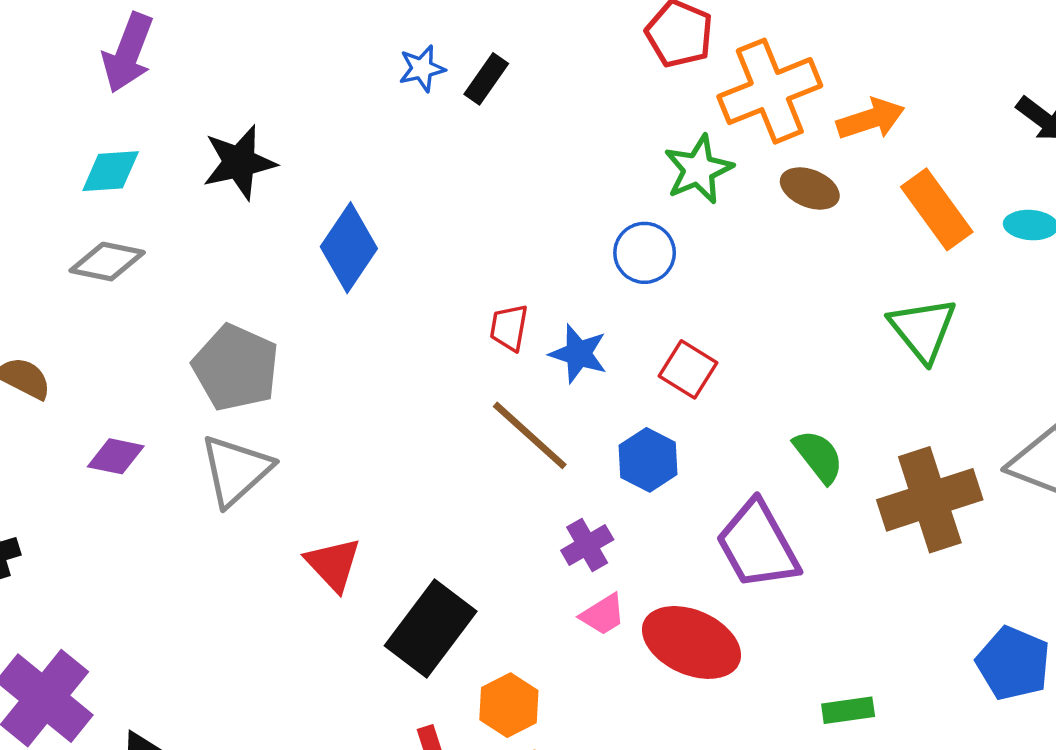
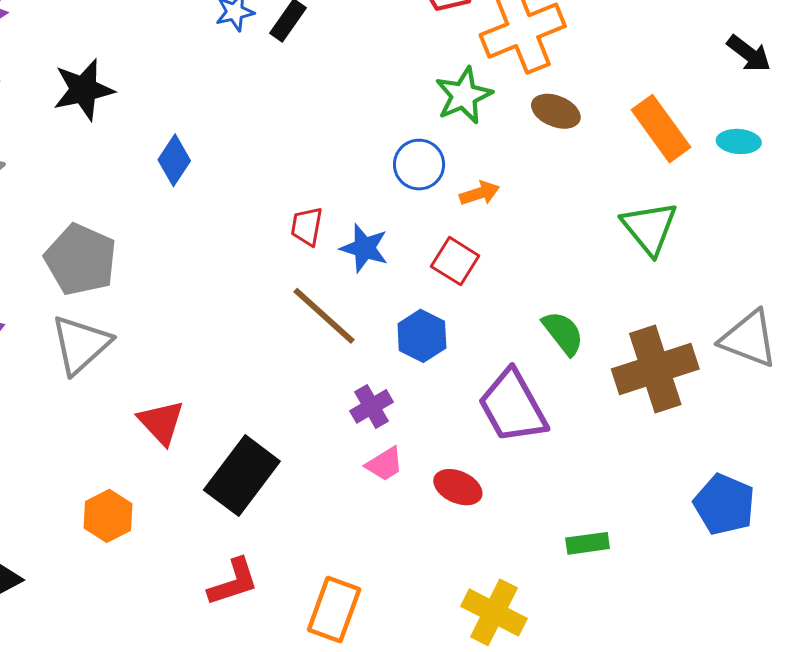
orange arrow: (871, 119) -> (480, 193), moved, size x0.7
blue diamond: (349, 248) -> (174, 160), size x0.7
red ellipse: (692, 642) -> (458, 487), size x0.6
orange hexagon: (509, 705) -> (108, 516), moved

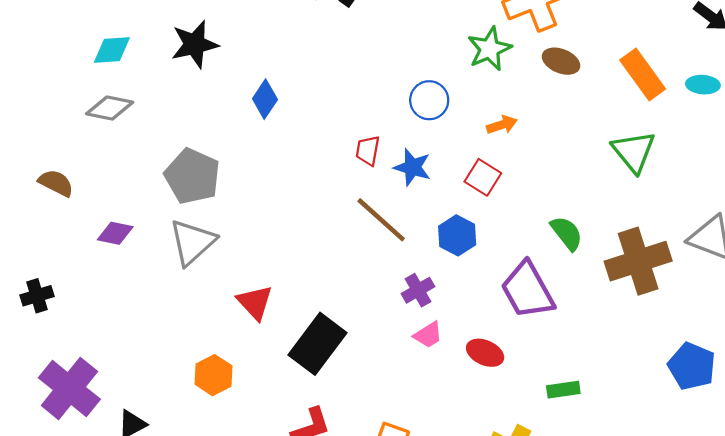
blue circle: (419, 165) -> (429, 100), moved
green rectangle: (588, 543) -> (563, 390), moved

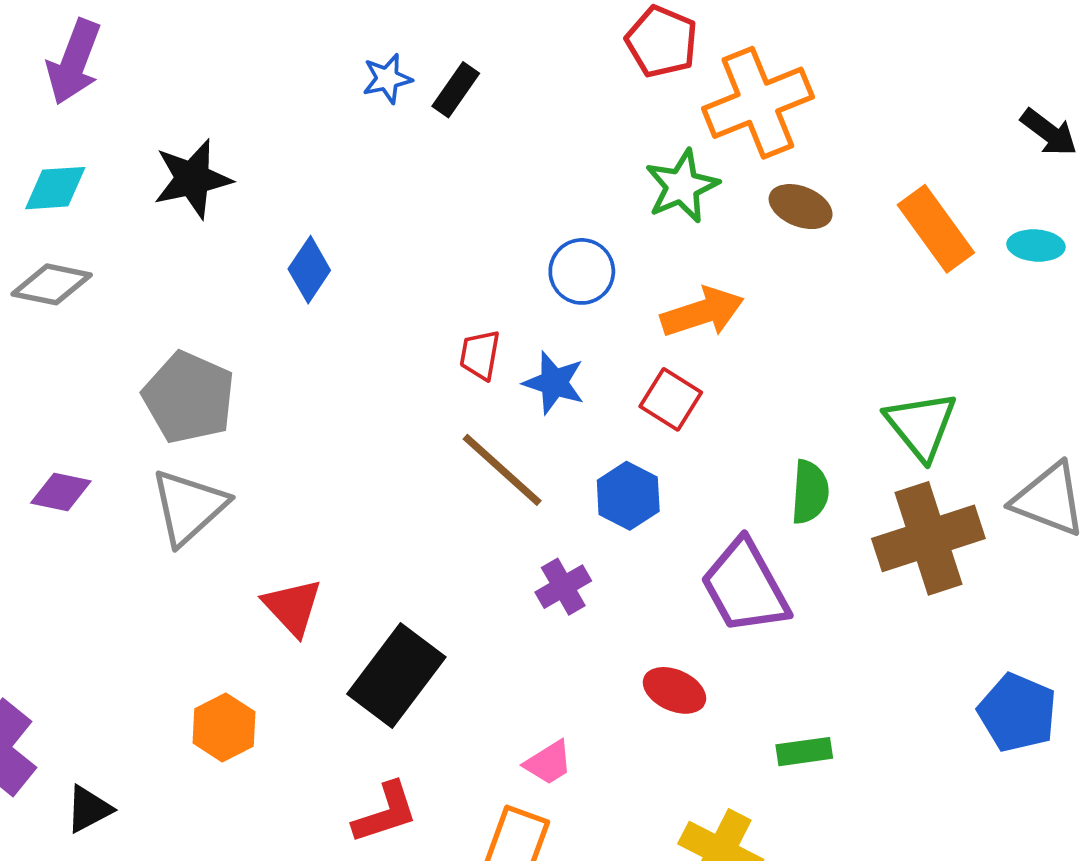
orange arrow: (502, 125) -> (702, 312), size x1.6
green triangle: (634, 152) -> (921, 425), moved
green semicircle: (567, 233) -> (810, 492), turned 42
pink trapezoid: (428, 335) -> (548, 763), moved

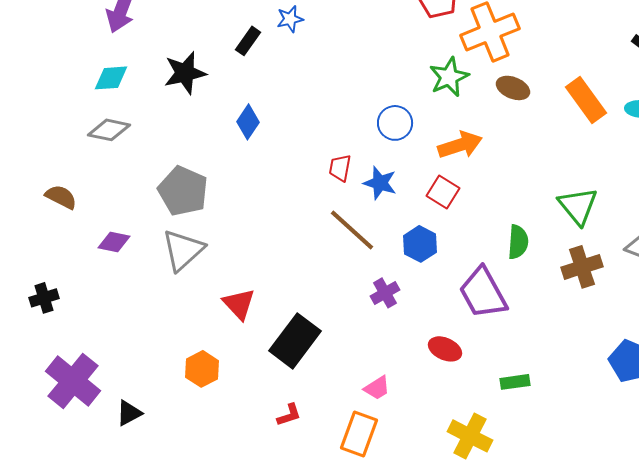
black rectangle: (456, 90) -> (248, 41), moved
brown cross: (928, 538) -> (582, 267), size x0.7
red L-shape: (385, 813) -> (289, 415), size x0.7

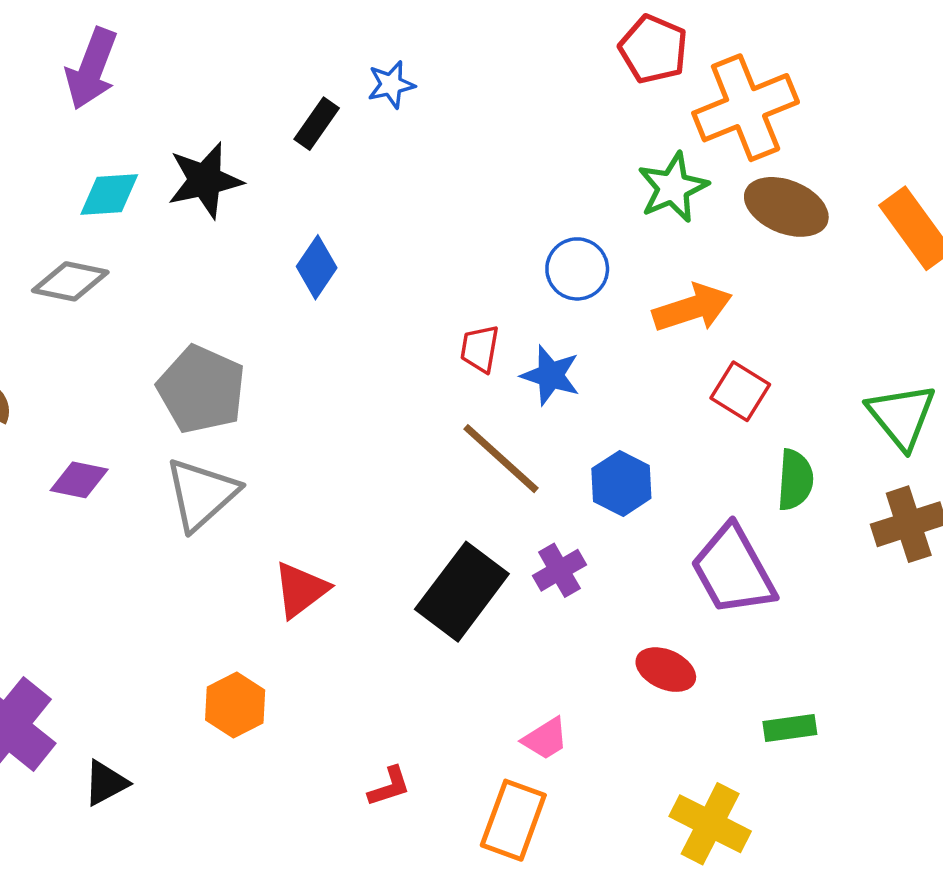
cyan diamond: (111, 78) -> (109, 194), moved
brown ellipse: (513, 88) -> (786, 207), size x1.4
red square: (443, 192) -> (740, 391), moved
red triangle: (239, 304) -> (301, 590), turned 36
black rectangle: (295, 341) -> (462, 592), moved

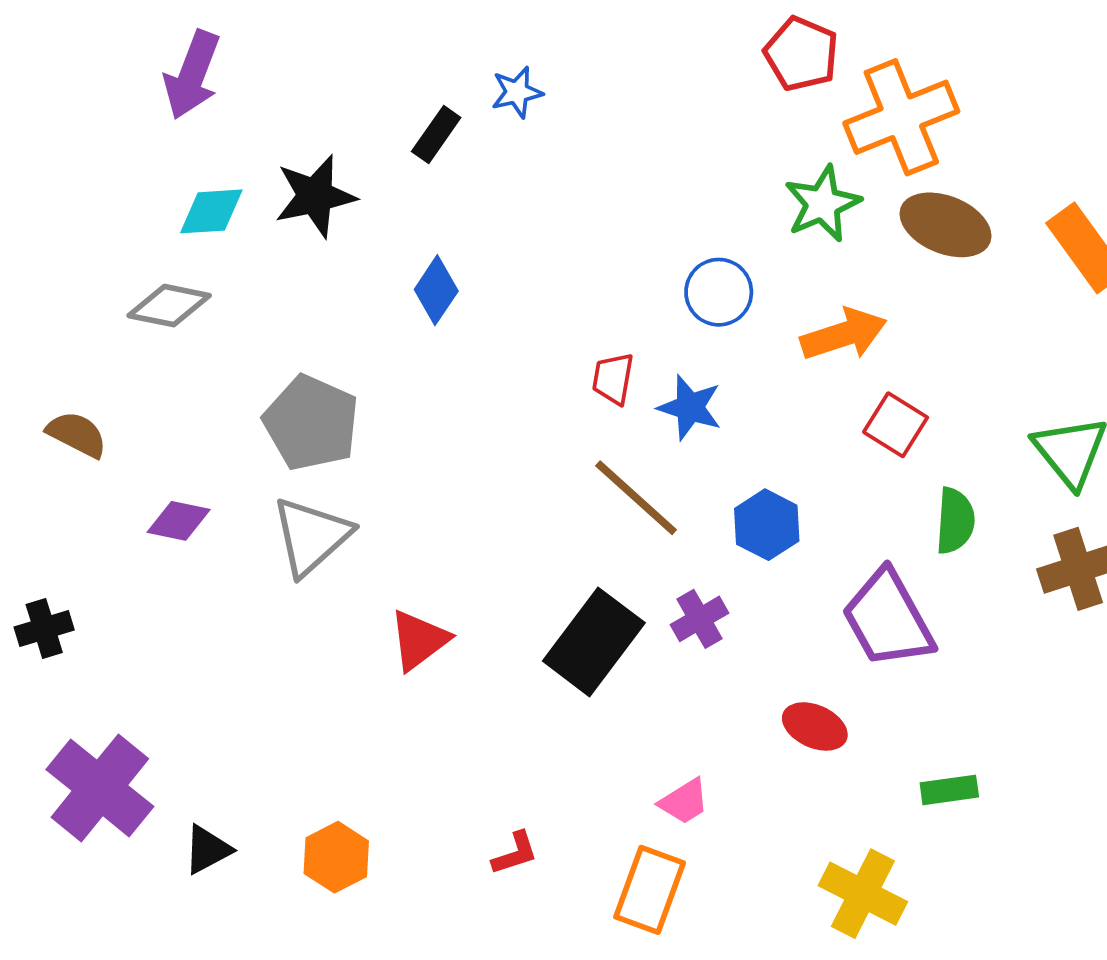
orange hexagon: (235, 705) -> (336, 857), moved

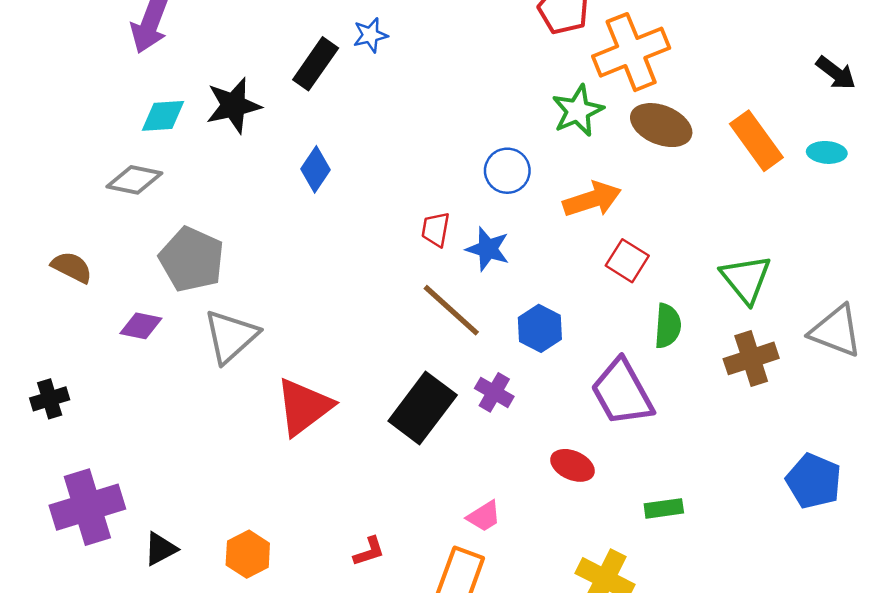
black rectangle: (436, 135) -> (316, 64), size x1.4
gray pentagon: (311, 423) -> (192, 259), moved
purple cross: (700, 619) -> (494, 392), turned -30
red triangle: (419, 640) -> (304, 407), size x1.4
purple cross: (100, 788) -> (87, 507), turned 34

